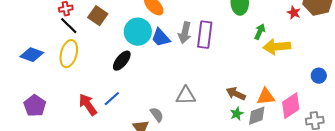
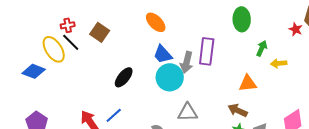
cyan circle: (138, 32) -> (170, 77), moved
gray arrow: (185, 33) -> (187, 62), moved
yellow arrow: (277, 47) -> (279, 63), size x0.6
yellow ellipse: (69, 54) -> (54, 49), moved, turned -48
orange triangle: (266, 97) -> (248, 83), moved

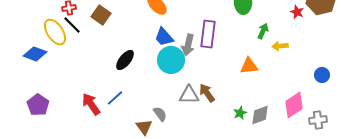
brown arrow: (238, 110) -> (207, 93), moved, turned 30

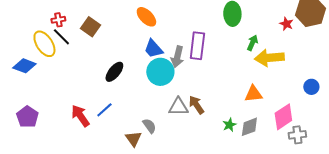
yellow arrow: (280, 46) -> (269, 58), size x1.8
orange triangle: (249, 66) -> (253, 94), moved
gray cross: (318, 120) -> (297, 135), moved

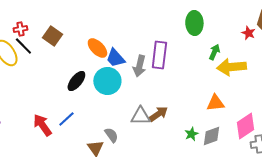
orange ellipse: (146, 17) -> (97, 48), moved
cyan circle: (160, 72) -> (107, 81), moved
brown arrow: (196, 105) -> (158, 114), turned 90

